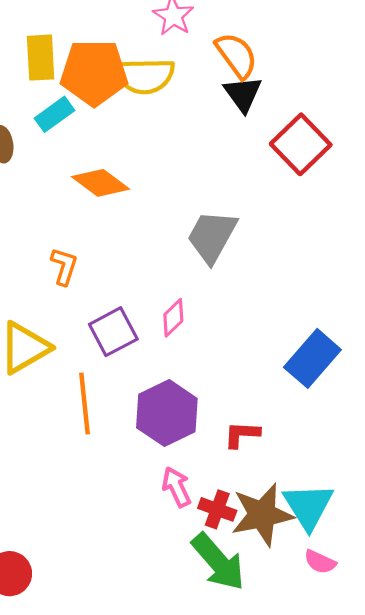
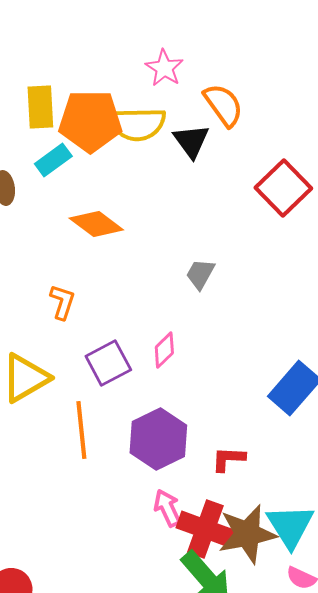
black triangle: (243, 94) -> (191, 141), moved
gray trapezoid: (212, 236) -> (200, 274), size x0.6
red cross: (217, 509) -> (205, 529), size x1.6

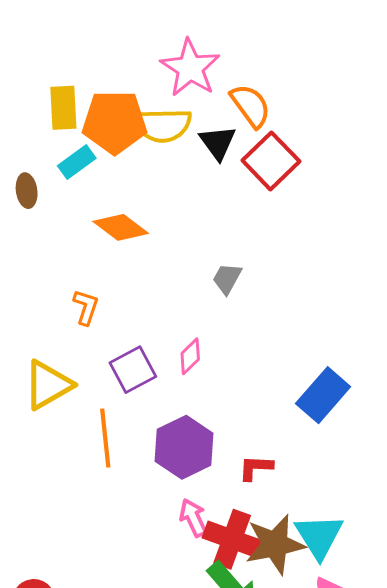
pink star: (164, 68) -> (190, 68), size x1.5
red square: (283, 188) -> (271, 161), moved

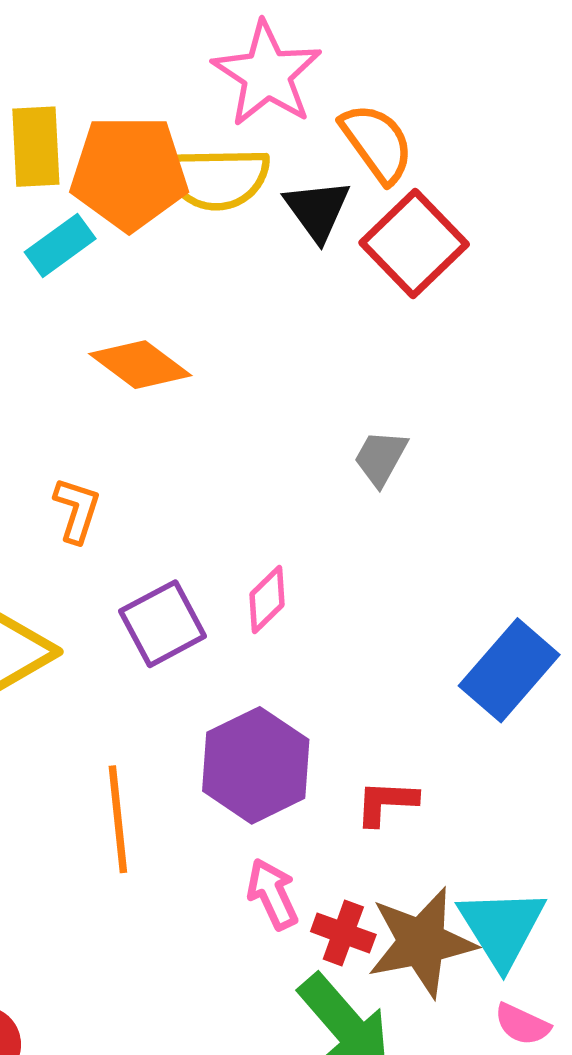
gray trapezoid: (227, 279) -> (381, 458), moved
orange line: (105, 438) -> (118, 819), moved
red cross: (232, 539) -> (343, 933), size x0.6

